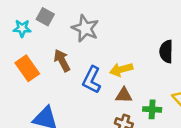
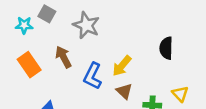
yellow arrow: (121, 70) -> (122, 66), turned -35
brown triangle: (124, 95) -> (124, 91), turned 42

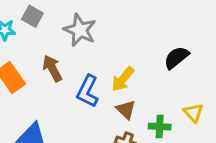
black semicircle: (166, 48) -> (176, 58), turned 50

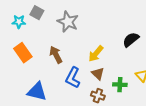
brown arrow: (52, 68) -> (56, 55), moved
blue L-shape: (88, 91) -> (73, 78), moved

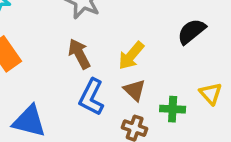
brown arrow: (56, 55) -> (79, 54), moved

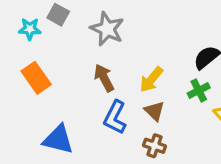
green cross: (173, 109) -> (199, 90), moved, turned -30

